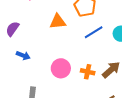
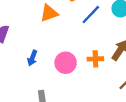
blue arrow: (23, 55) -> (32, 58), moved, turned 104

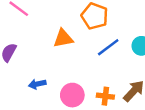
blue arrow: (32, 58) -> (37, 84), turned 48

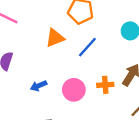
blue line: (108, 47) -> (87, 47), moved

